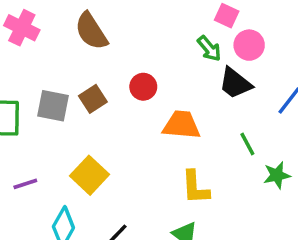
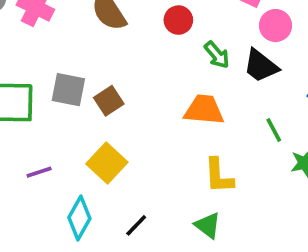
green arrow: (209, 49) -> (217, 55), moved
red circle: (143, 87) -> (178, 20), moved
brown square: (93, 99) -> (109, 101), moved

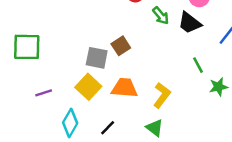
gray square: (68, 90) -> (97, 58), moved
brown square: (109, 101) -> (121, 46), moved
orange trapezoid: (204, 110) -> (124, 88), moved
yellow L-shape: (219, 176) -> (162, 95), turned -140

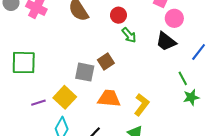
green arrow: (161, 16) -> (129, 35), moved
green line: (198, 65) -> (183, 78), moved
yellow square: (88, 87) -> (65, 97), moved

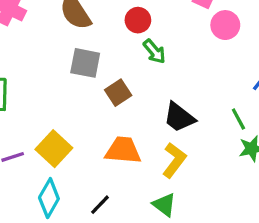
black trapezoid: (166, 41) -> (179, 117), moved
gray square: (85, 72) -> (85, 63), moved

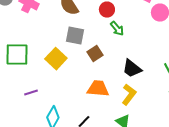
yellow square: (54, 149) -> (56, 59), moved

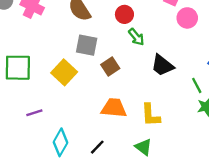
black trapezoid: (132, 69) -> (162, 65), moved
yellow L-shape: (129, 95) -> (151, 115), turned 140

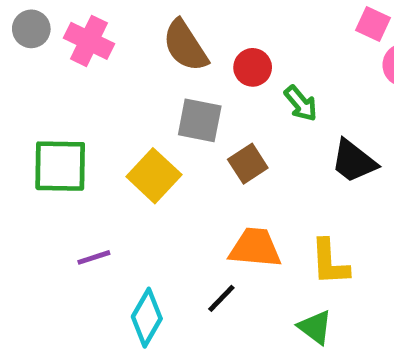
red circle: (124, 14) -> (253, 67), moved
black line: (97, 147) -> (221, 298), moved

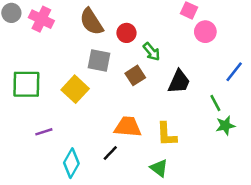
black trapezoid: (354, 161) -> (179, 82), turned -104
brown square: (248, 164) -> (135, 75), moved

